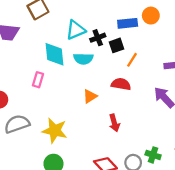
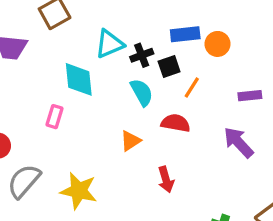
orange circle: (151, 16) -> (218, 44), moved
cyan semicircle: (83, 59) -> (142, 92), moved, turned -120
gray semicircle: (17, 124) -> (24, 181), turned -30

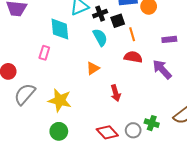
orange line: (192, 88) -> (132, 34), turned -48
red semicircle: (176, 123) -> (133, 57), moved

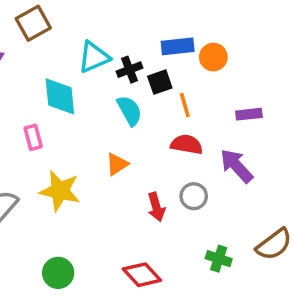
pink rectangle: (44, 53) -> (33, 137), turned -32
yellow star: (60, 100) -> (60, 191), moved
gray circle: (133, 130) -> (194, 196), moved

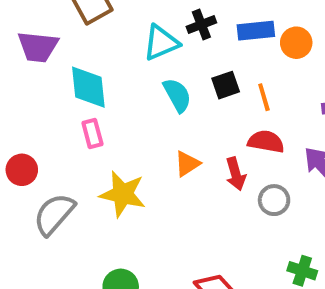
black cross: (129, 70) -> (201, 25), moved
black square: (160, 82) -> (226, 85), moved
cyan diamond: (60, 96) -> (88, 87), moved
cyan semicircle: (129, 111) -> (177, 95), moved
red arrow: (156, 207) -> (236, 174), moved

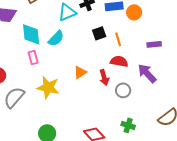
cyan semicircle: (177, 95) -> (56, 38), moved, turned 72
green cross: (302, 271) -> (128, 125), moved

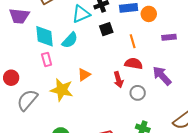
black square: (99, 33) -> (106, 29), moved
purple rectangle: (154, 44) -> (169, 37), moved
orange triangle: (80, 72) -> (84, 75), moved

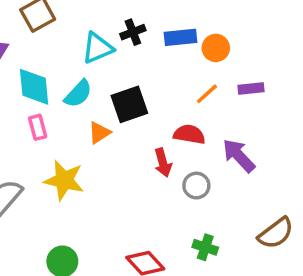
black square: (106, 29) -> (129, 104), moved, size x1.5
orange line: (133, 41) -> (207, 94), moved, turned 64
orange triangle: (84, 75) -> (99, 133), moved

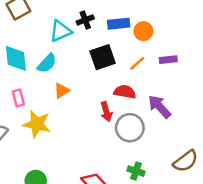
black square: (129, 104) -> (103, 57), moved
pink rectangle: (38, 127) -> (18, 98), moved
gray circle: (196, 186) -> (130, 128), size x1.5

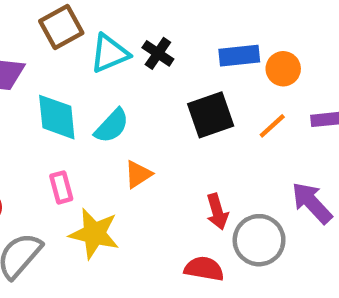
black cross: (85, 20) -> (158, 53), moved, turned -35
cyan triangle: (60, 31) -> (110, 53), moved
red semicircle: (125, 92) -> (204, 269), moved

